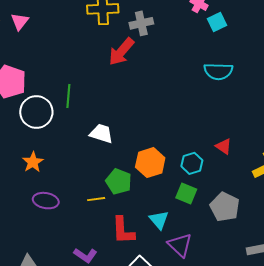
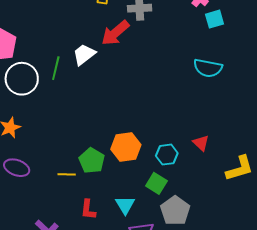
white trapezoid: (101, 134) -> (84, 54), moved, turned -65
gray pentagon: (225, 207) -> (175, 211), moved
red L-shape: (123, 230) -> (88, 210), size x0.7

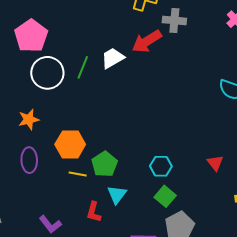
orange hexagon: (126, 147) -> (70, 144), moved
cyan hexagon: (167, 155) -> (161, 166), moved
purple ellipse: (17, 168) -> (29, 160), turned 60
cyan triangle: (125, 205) -> (117, 195), moved

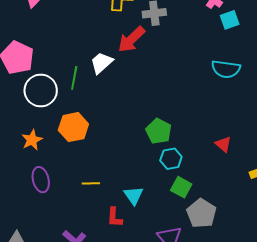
orange hexagon: (70, 144) -> (73, 127), moved
green pentagon: (105, 164) -> (159, 131), moved

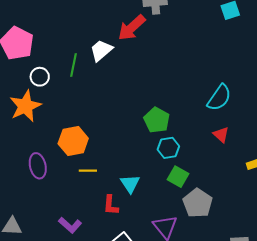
cyan semicircle: (226, 69) -> (219, 98), moved, turned -64
white circle: (41, 91) -> (40, 77), size x0.6
orange hexagon: (73, 127) -> (73, 141), moved
orange star: (32, 140) -> (25, 106), moved, size x1.5

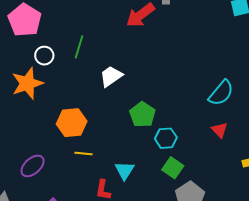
white trapezoid: (101, 50) -> (111, 76), moved
green pentagon: (157, 120) -> (142, 115), moved
purple ellipse: (38, 166) -> (33, 166), moved, turned 55

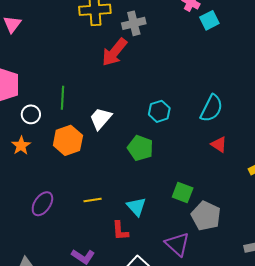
orange star: (27, 83) -> (21, 146), size x0.6
orange hexagon: (72, 123) -> (68, 140), moved
cyan hexagon: (166, 138) -> (159, 111), moved
purple ellipse: (33, 166) -> (42, 204), moved

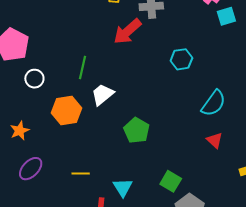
green line: (62, 98) -> (82, 68), moved
cyan hexagon: (159, 111) -> (181, 59), moved
orange star: (21, 146) -> (20, 131), moved

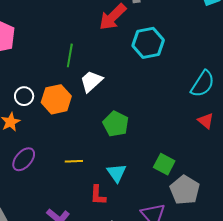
cyan hexagon: (181, 59) -> (148, 43), moved, size x1.4
white circle: (34, 79) -> (24, 96), moved
green pentagon: (137, 130) -> (116, 124), moved

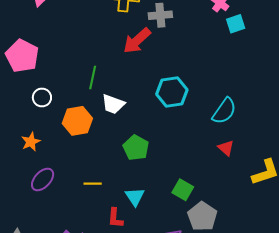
cyan hexagon: (148, 43) -> (172, 92), moved
white trapezoid: (91, 81) -> (113, 104), turned -120
white circle: (24, 96) -> (42, 97), moved

